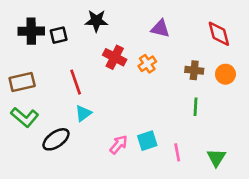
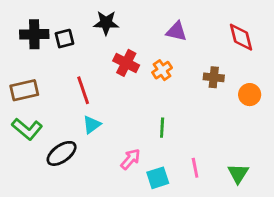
orange circle: (225, 74) -> (250, 95), moved
green line: (195, 107) -> (162, 128), moved
cyan square: (147, 141) -> (158, 178), moved

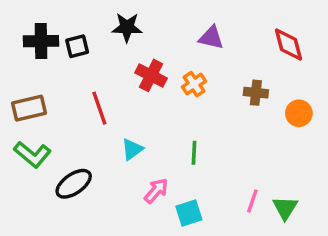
cyan triangle: (92, 125) -> (132, 149), moved
pink line: (195, 168) -> (252, 201), moved, turned 30

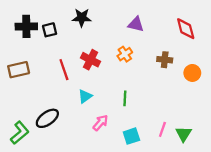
red cross: (151, 75) -> (91, 60), moved
green L-shape: (32, 155) -> (20, 133), moved, turned -80
cyan square: (189, 213) -> (131, 136), moved

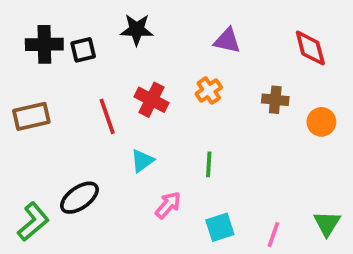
pink line: (162, 129) -> (273, 235), moved
green triangle: (183, 134) -> (327, 224), moved

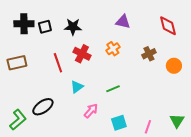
black star: (137, 30) -> (73, 27), moved
brown cross: (275, 100) -> (149, 54), turned -32
green line: (209, 164) -> (113, 89), turned 64

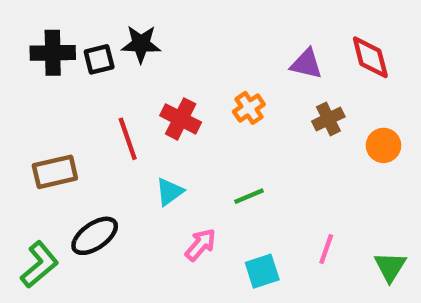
purple triangle: (123, 22) -> (306, 64), moved
black star: (73, 27) -> (141, 44), moved
brown rectangle: (17, 63) -> (55, 172), moved
pink line: (148, 127) -> (326, 249), moved

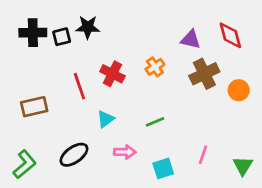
brown cross: (328, 119) -> (204, 74), size x1.5
black ellipse: (95, 236) -> (74, 155), moved
pink arrow: (200, 245) -> (125, 152), turned 50

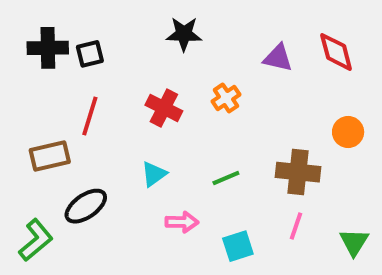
black star: (88, 27) -> (184, 34), moved
brown cross: (204, 74) -> (298, 172), moved, turned 32
red line: (79, 86) -> (90, 116), moved, turned 36
black ellipse: (74, 155) -> (86, 206), moved

